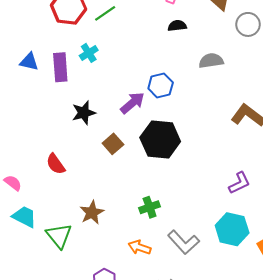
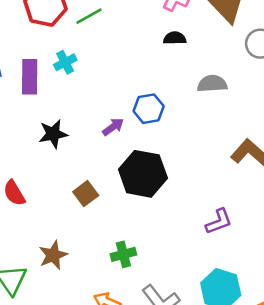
purple arrow: (132, 103) -> (113, 127), size x0.7
brown square: (113, 144) -> (86, 194), moved
purple L-shape: (239, 183) -> (219, 222), moved

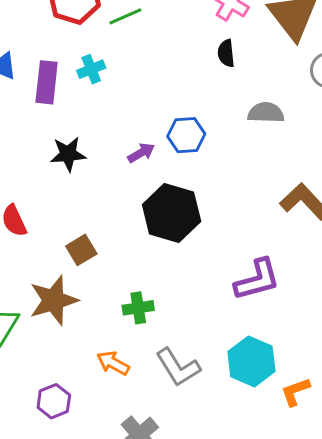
black semicircle: (175, 38) -> (226, 53), turned -100
brown square: (86, 194) -> (81, 250), moved
purple L-shape: (219, 222) -> (257, 280), size x1.4
brown star: (53, 255) -> (53, 300), size x1.4

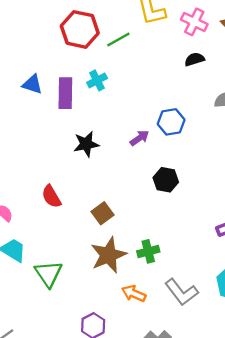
black semicircle: (226, 53) -> (195, 59), turned 84
black hexagon: (172, 213) -> (166, 180), size x0.6
brown star: (53, 300) -> (109, 255), moved

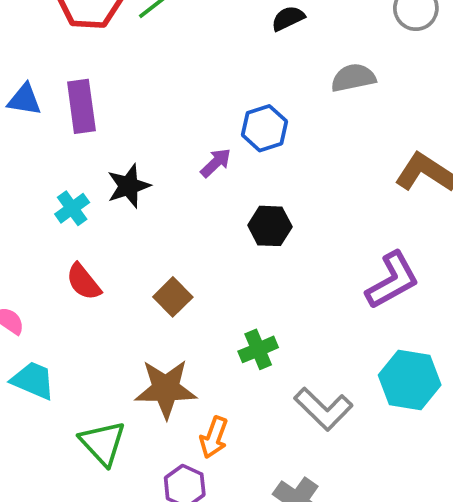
cyan cross: (97, 80) -> (72, 208), moved
brown star: (109, 255) -> (166, 389), moved, turned 30
green triangle: (48, 274) -> (103, 443), moved
orange arrow: (134, 294) -> (214, 437), moved, turned -85

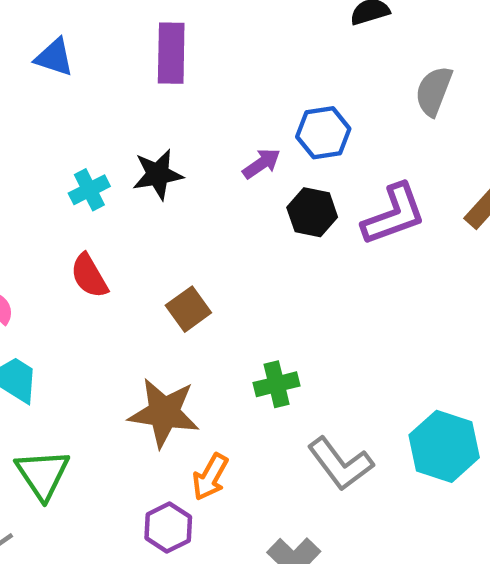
gray semicircle: (353, 78) -> (434, 91), turned -66
purple rectangle: (81, 106) -> (171, 53), moved
black hexagon: (270, 226) -> (312, 212), moved
purple L-shape: (392, 280) -> (394, 215), moved
green triangle: (103, 443) -> (42, 474), moved

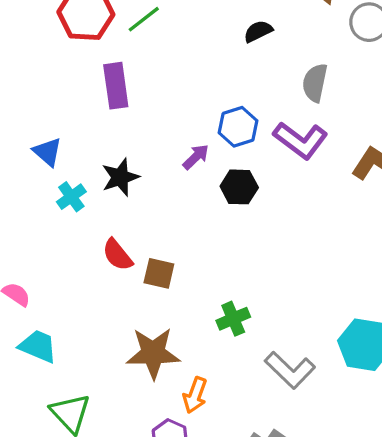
blue triangle: (54, 57) -> (47, 152), moved, turned 32
purple L-shape: (394, 215) -> (301, 140), moved, turned 66
red semicircle: (89, 276) -> (117, 255), moved
brown square: (188, 309) -> (159, 273), turned -32

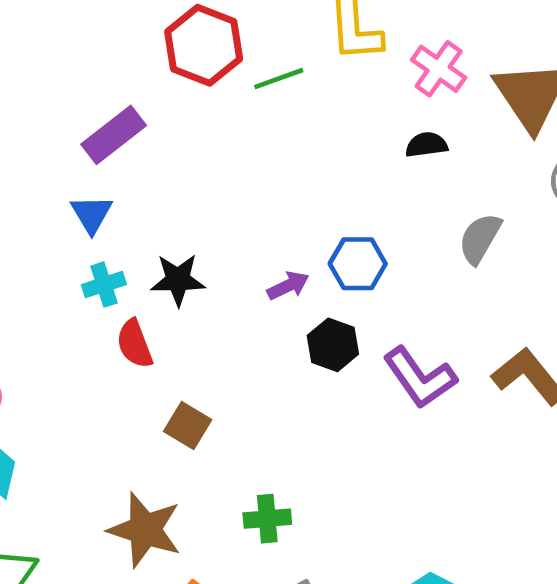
purple rectangle: (116, 86) -> (114, 135), moved, turned 42
purple L-shape: (301, 140) -> (420, 378), moved
red semicircle: (117, 255) -> (135, 344), moved

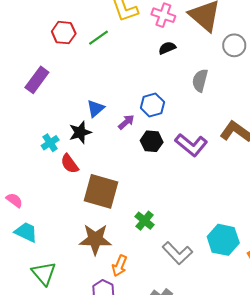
red hexagon: (204, 45) -> (64, 33), size x0.7
blue triangle: (92, 214) -> (95, 108), moved, turned 36
brown square: (188, 426) -> (101, 191), size x1.8
green cross: (267, 519) -> (145, 221), turned -30

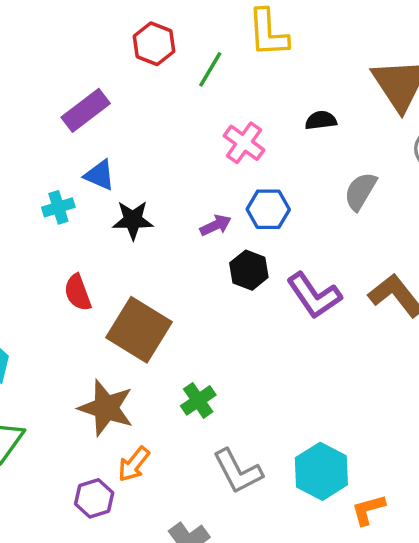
pink cross: (163, 15) -> (244, 143), moved
green line: (99, 38) -> (210, 69), turned -40
blue triangle: (95, 108) -> (100, 175), moved, turned 48
cyan cross: (50, 143) -> (58, 207), moved
red semicircle: (70, 164) -> (78, 293), moved

